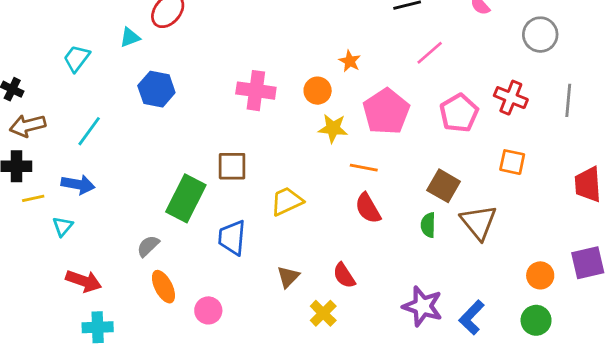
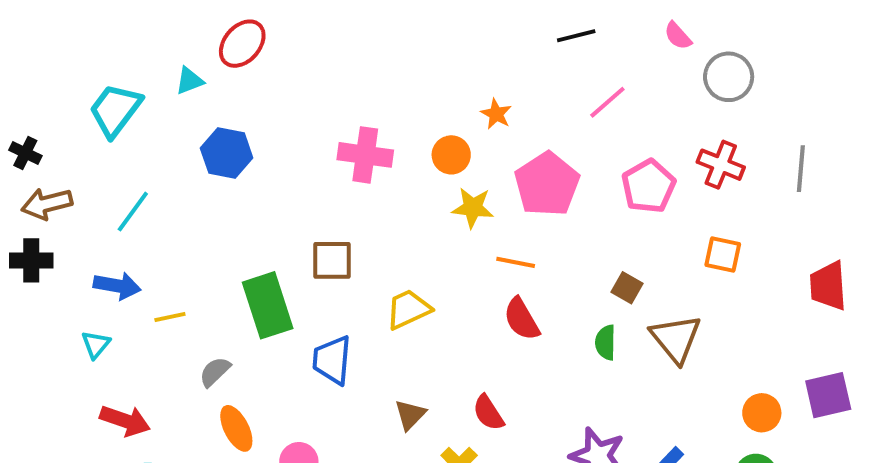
gray circle: (540, 35) -> (729, 77), moved
cyan trapezoid: (77, 58) -> (115, 110), size x1.4
brown square: (444, 186) -> (627, 288), size x0.7
yellow line: (33, 198) -> (170, 317), moved
green rectangle: (186, 198) -> (268, 305), turned -45

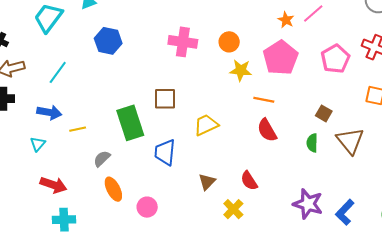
orange star: (496, 114) -> (286, 20), moved

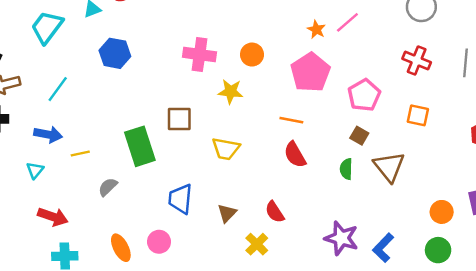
pink pentagon: (335, 59) -> (364, 95), moved
yellow star: (241, 70) -> (231, 91), moved
yellow trapezoid: (206, 125) -> (226, 149), turned -145
blue trapezoid: (165, 152) -> (180, 199), moved
orange ellipse: (113, 189) -> (121, 248), moved

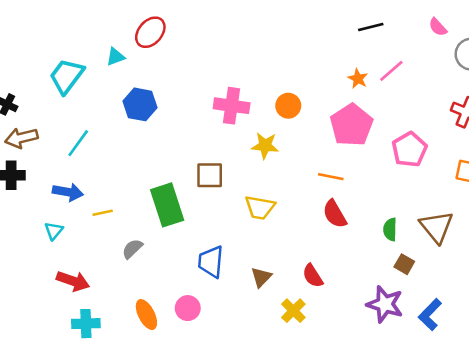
brown square: (359, 136) -> (404, 264), moved

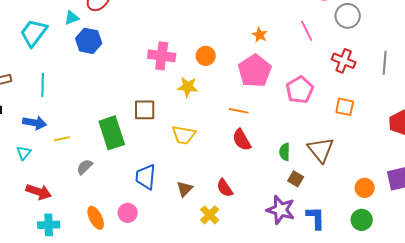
pink line: (391, 71) -> (307, 31), moved, turned -75
blue hexagon: (140, 104) -> (89, 41), moved
cyan line: (78, 143) -> (43, 85), turned -35
blue L-shape: (430, 315) -> (316, 218), turned 135

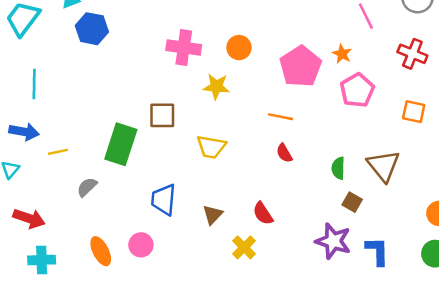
orange star: (260, 35) -> (342, 54), moved
green rectangle: (112, 133) -> (121, 144), turned 36
red semicircle: (242, 140) -> (284, 153), size x0.7

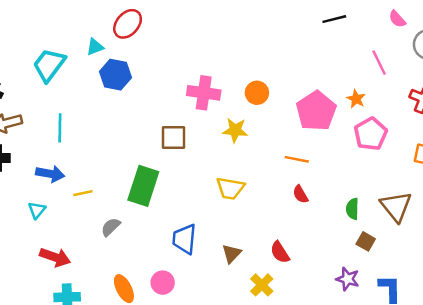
brown square: (162, 115) -> (174, 137), moved
purple star: (333, 241) -> (348, 279), size x0.7

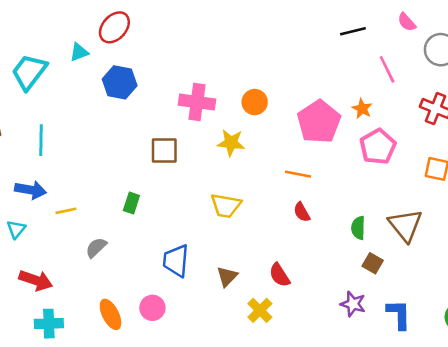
black line: (334, 19) -> (353, 31), moved
blue hexagon: (115, 75) -> (120, 82), moved
green rectangle: (143, 186) -> (131, 203), size x0.5

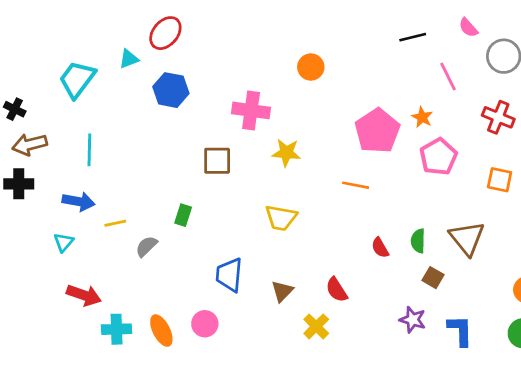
orange circle: (255, 102) -> (311, 67), moved
red semicircle: (302, 212) -> (380, 248), moved
gray semicircle: (96, 248) -> (146, 246), moved
cyan cross: (49, 324) -> (117, 329), moved

